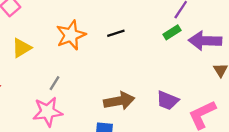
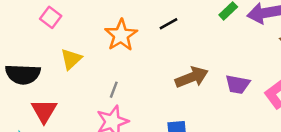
brown arrow: (119, 101) -> (192, 77), moved

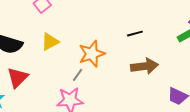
orange star: (121, 35) -> (92, 54), moved
brown arrow: (192, 77) -> (144, 66), moved

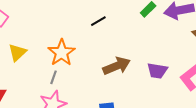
brown arrow: (144, 66) -> (117, 66), moved

